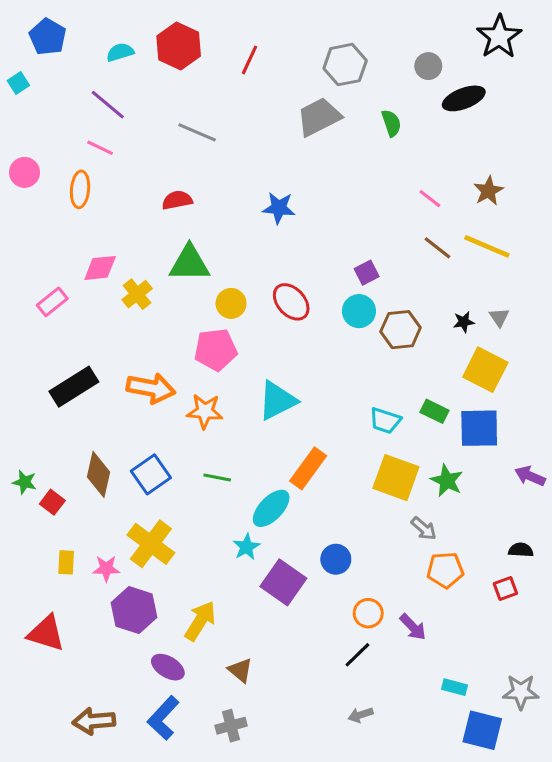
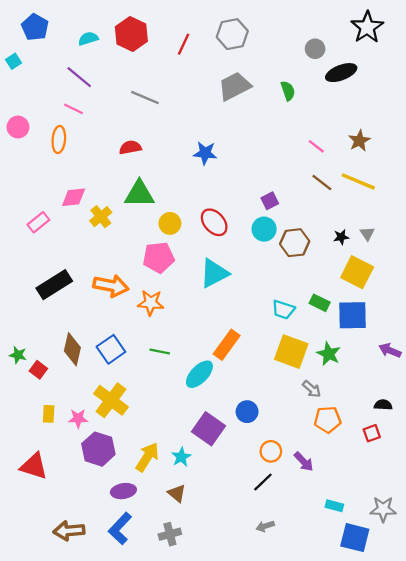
gray hexagon: (345, 65) -> (232, 34), moved
cyan triangle: (277, 400) -> (214, 273), moved
cyan star: (246, 547) -> (181, 457), moved
purple ellipse: (168, 667) -> (123, 491), turned -40

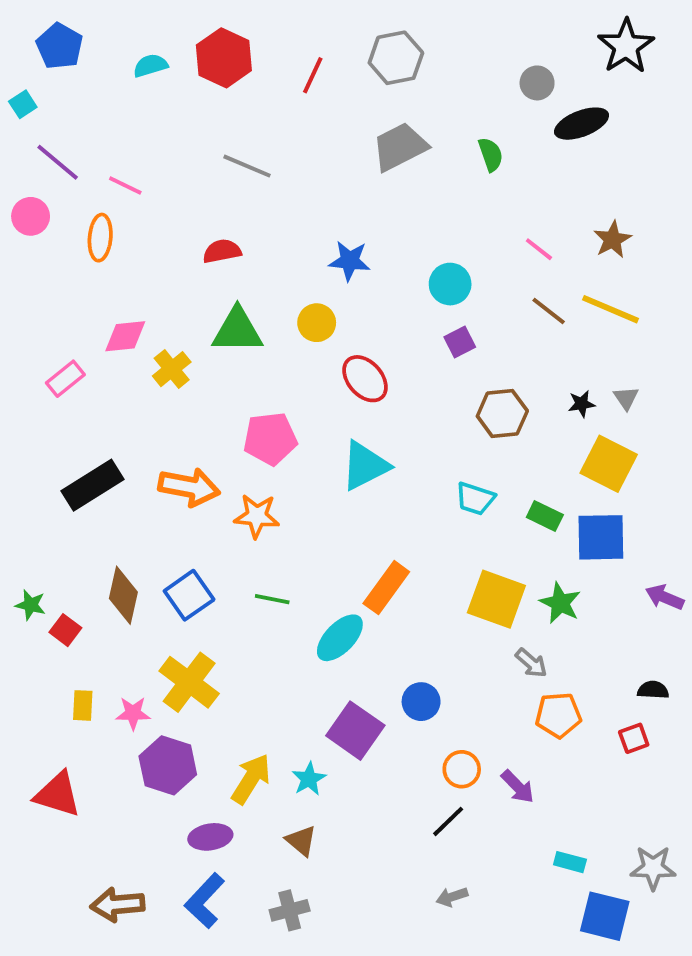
purple line: (79, 77) -> (58, 162), moved
yellow circle: (170, 223) -> (317, 323), moved
cyan circle: (264, 229) -> (450, 284), moved
cyan trapezoid: (283, 310) -> (475, 499), moved

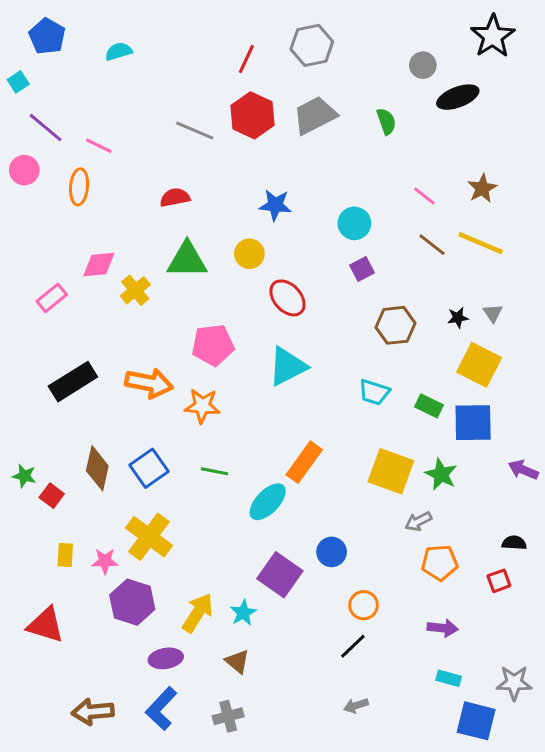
red hexagon: (224, 58) -> (252, 115), moved
gray arrow: (531, 663) -> (418, 522), turned 112
purple arrow: (518, 787) -> (443, 628), moved, turned -40

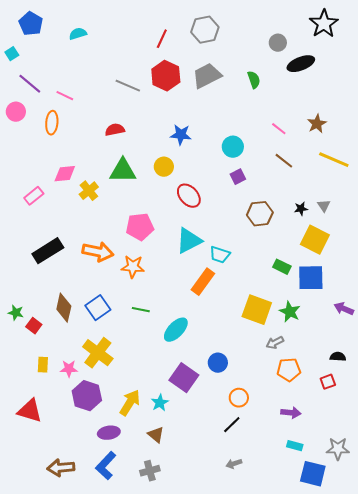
yellow line: (481, 243) -> (334, 160), moved
cyan trapezoid: (374, 392) -> (220, 255), moved
orange rectangle: (304, 462) -> (203, 282), moved

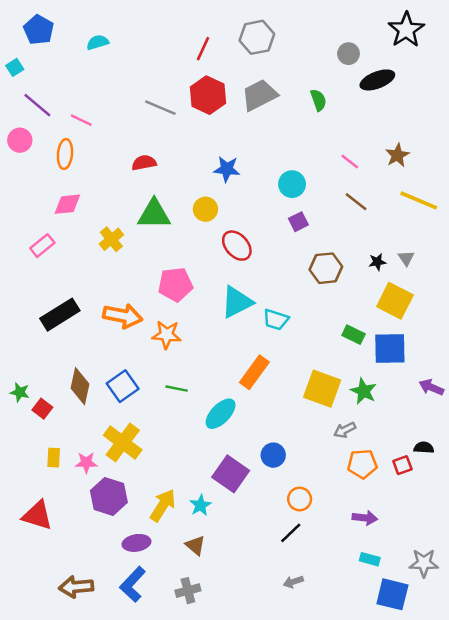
pink diamond: (65, 174) -> (67, 204), moved
orange rectangle: (203, 282) -> (254, 372), moved
red square: (328, 382) -> (402, 465), moved

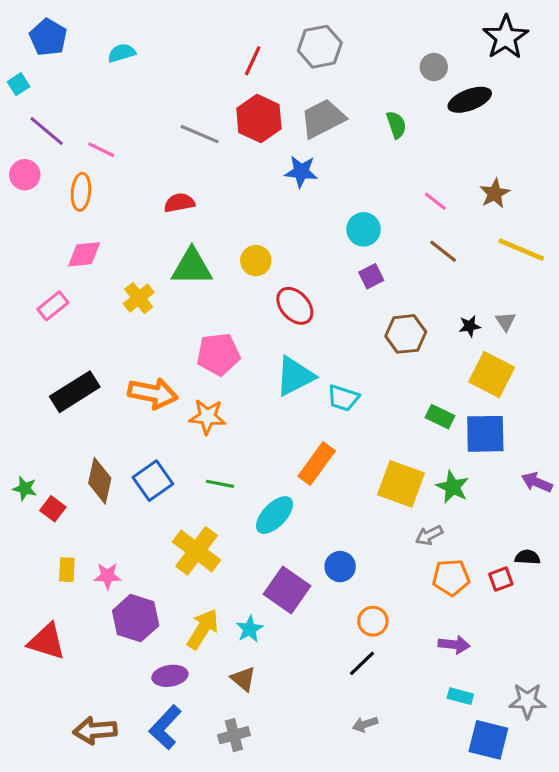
blue star: (227, 169) -> (301, 172), moved
yellow cross: (123, 443) -> (196, 551), moved

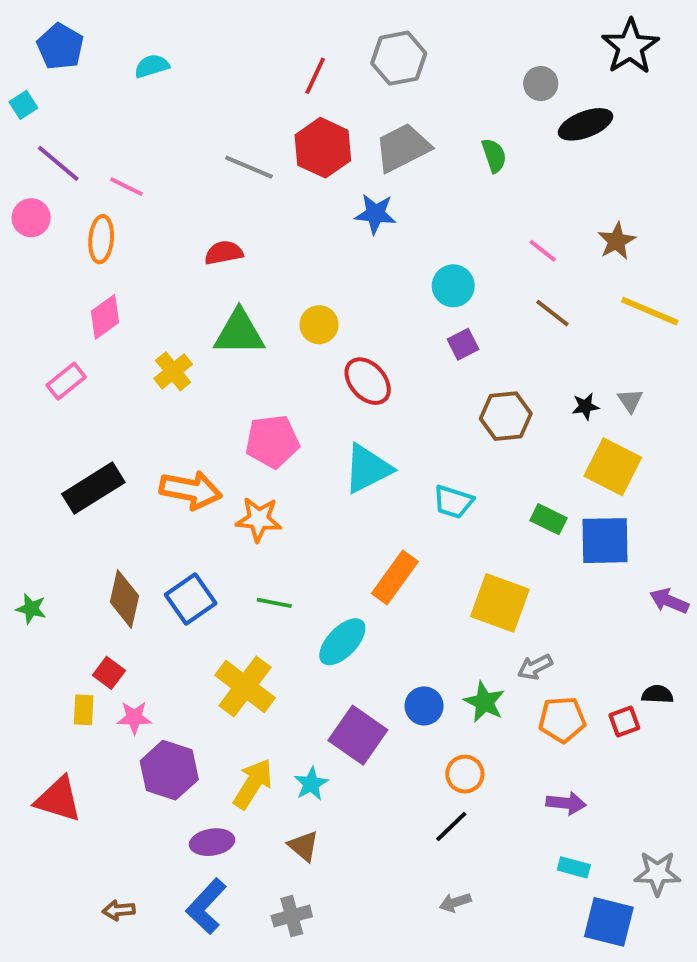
pink diamond: (84, 254) -> (105, 317), turned -30
cyan trapezoid: (343, 398) -> (453, 502), moved
green star: (453, 487) -> (484, 702), moved
red square: (53, 509) -> (109, 673), moved
brown arrow: (95, 730) -> (119, 910), size x0.6

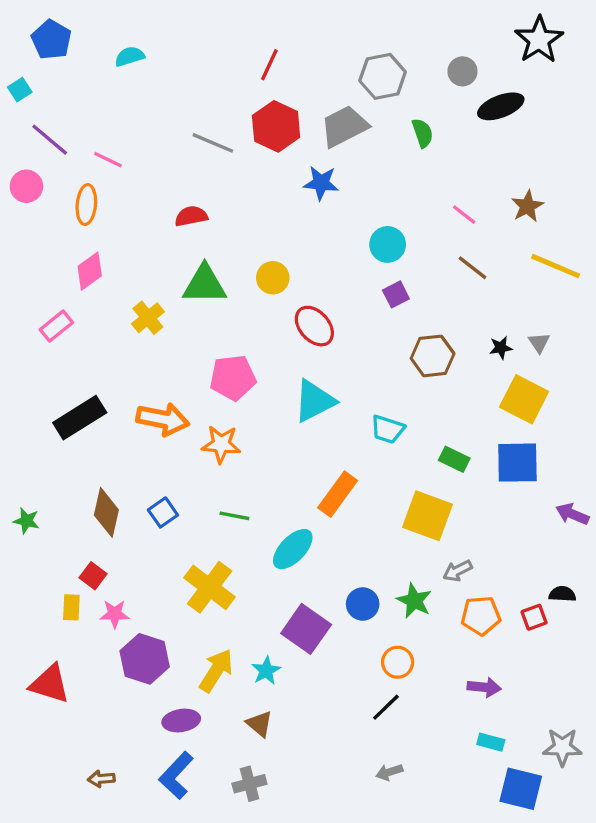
gray hexagon: (399, 58) -> (383, 76), moved
green rectangle: (549, 519) -> (454, 459), moved
blue square: (191, 599) -> (163, 512), size x0.7

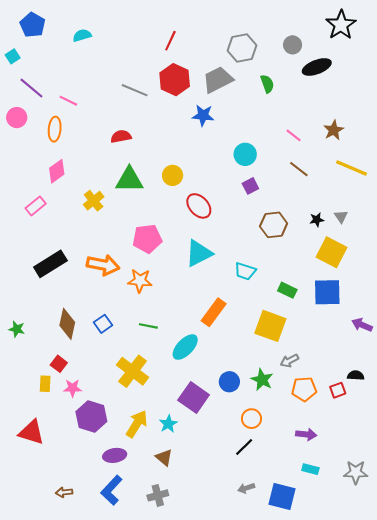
blue square: (521, 789) -> (282, 496), moved

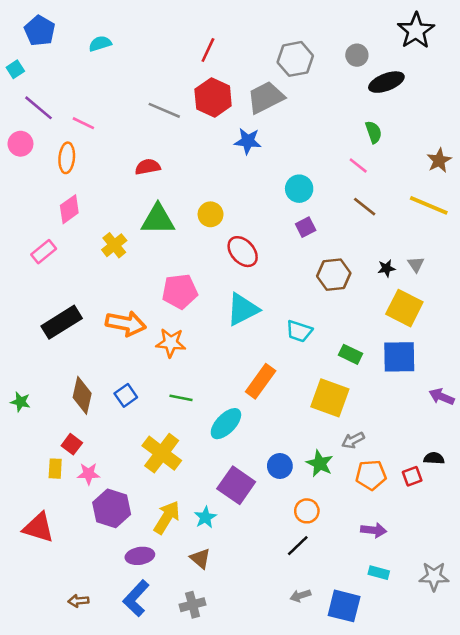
green semicircle: (267, 84) -> (374, 132), moved
brown star: (334, 130) -> (439, 160), moved

